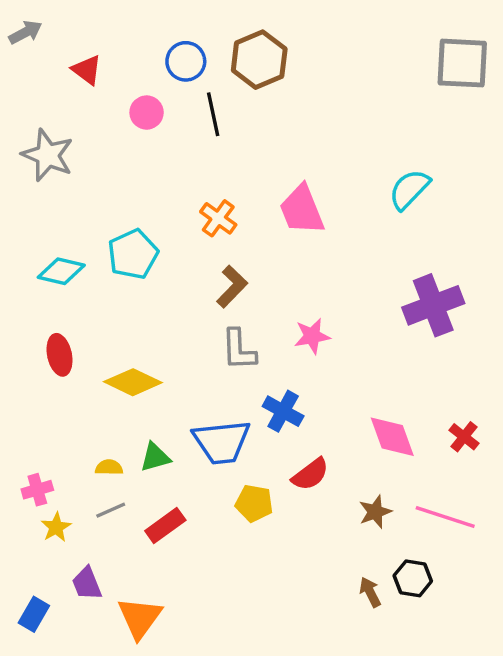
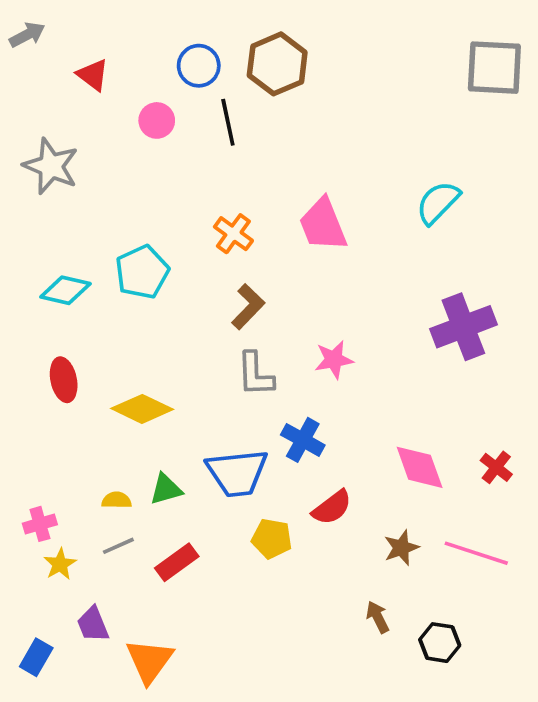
black hexagon: (413, 578) -> (440, 643), moved
brown arrow: (370, 592) -> (378, 617), moved

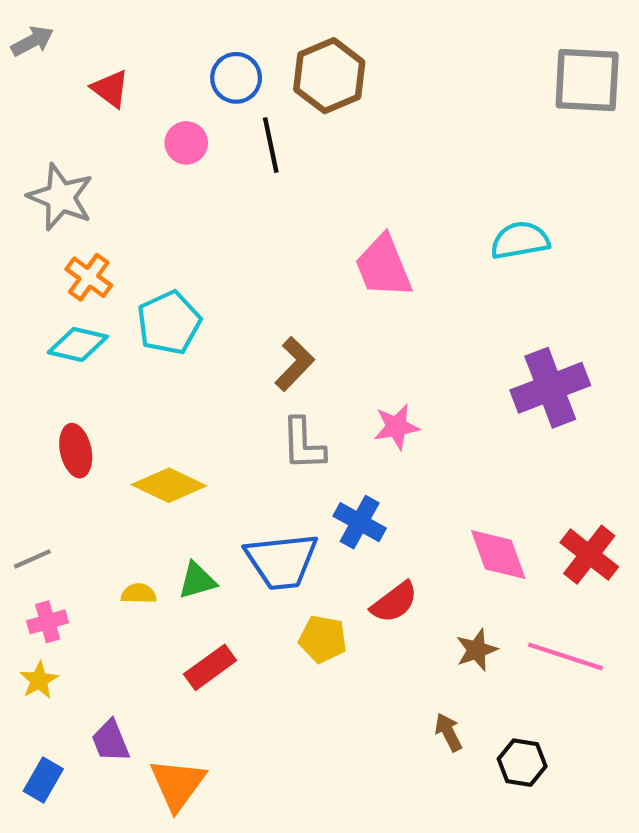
cyan semicircle: (438, 203) -> (520, 240), turned 36
orange cross: (233, 234) -> (89, 277), moved
red cross: (496, 467) -> (589, 555), size x1.5
gray line: (118, 546) -> (32, 559), moved
yellow star: (60, 564) -> (39, 680), moved

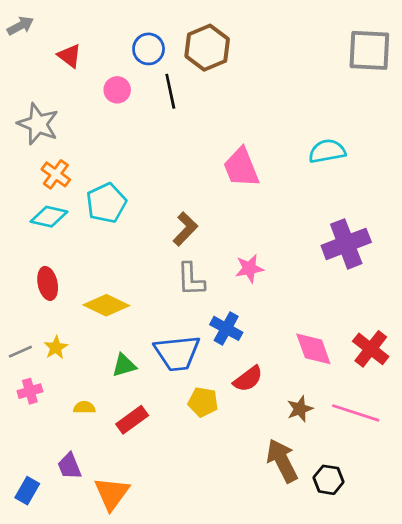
yellow semicircle: (139, 594) -> (84, 408), moved
yellow star: (39, 680) -> (56, 348), moved
brown arrow: (448, 732) -> (282, 461), size x1.8

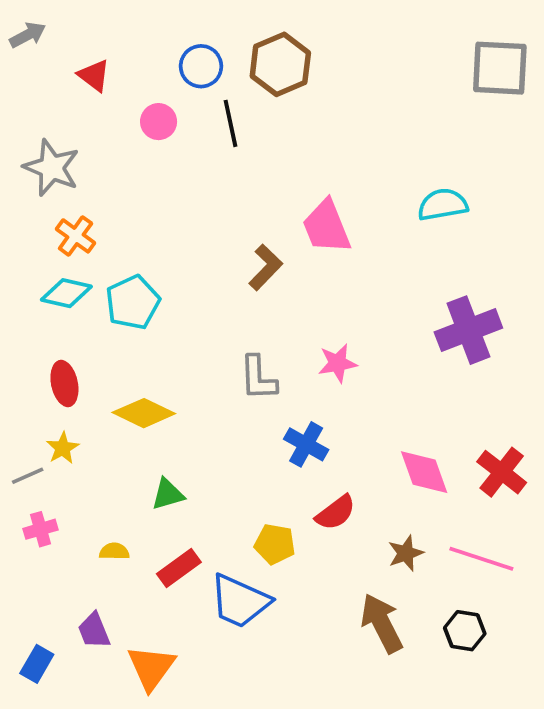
cyan pentagon: (106, 203) -> (133, 302), moved
brown L-shape: (185, 229) -> (266, 267), moved
yellow star: (56, 348) -> (63, 448), moved
blue trapezoid: (177, 353) -> (240, 601), moved, turned 30
black hexagon: (328, 480) -> (465, 631), moved

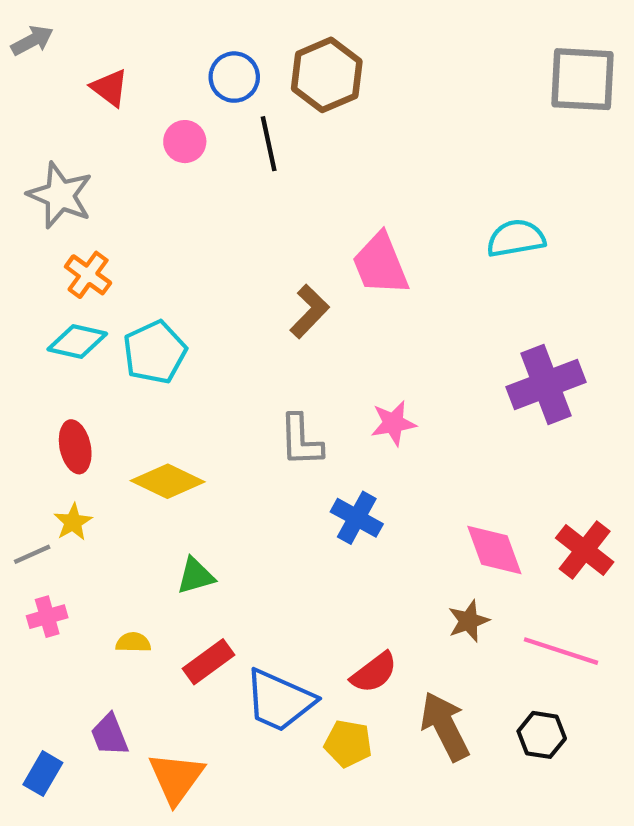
red semicircle: (336, 513) -> (374, 673), moved
yellow pentagon: (275, 544) -> (348, 743), moved
brown star: (406, 553) -> (469, 621), moved

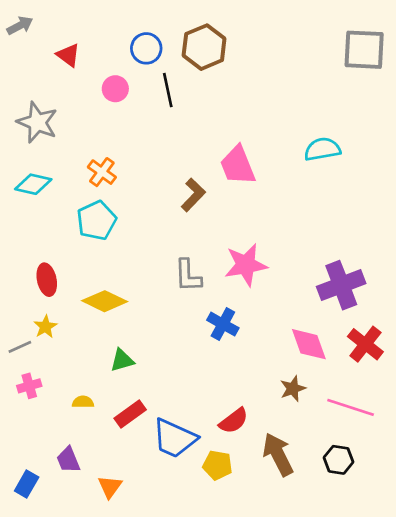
orange cross: (88, 275) -> (102, 172), moved
cyan diamond: (77, 341) -> (33, 184), moved
purple cross: (546, 384) -> (341, 285), moved
pink star: (393, 423) -> (246, 265), size x1.5
orange triangle: (176, 778) -> (110, 487), size x0.7

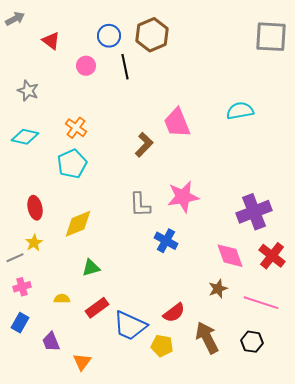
gray star: (37, 122) -> (28, 91), size x0.7
yellow diamond: (105, 301) -> (78, 224), turned -48
blue rectangle: (27, 484) -> (20, 323), moved

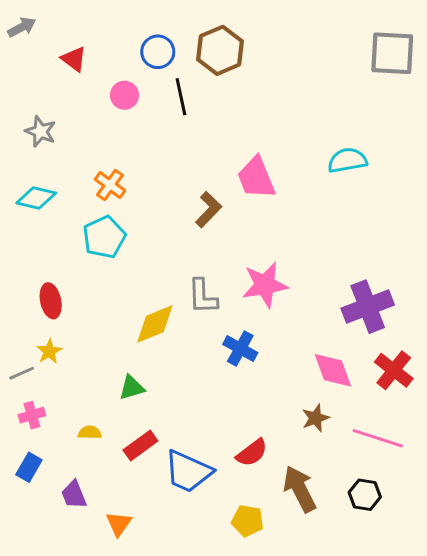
yellow diamond: (78, 224) -> (155, 324), moved
yellow pentagon: (162, 346) -> (248, 521), moved

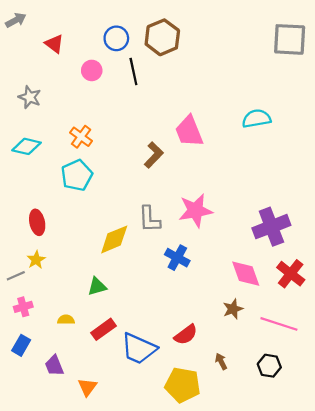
brown arrow: (300, 489) -> (221, 361), size x0.5
yellow pentagon: (248, 521) -> (183, 385), size x1.5

